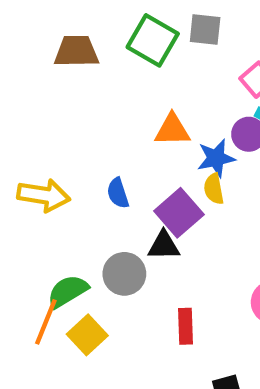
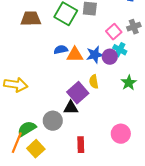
blue star: (216, 158) -> (95, 55), moved
blue semicircle: (118, 193) -> (61, 50), moved, turned 96

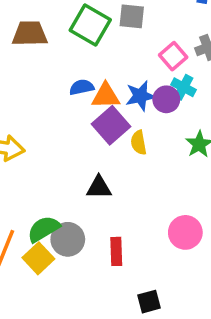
purple square: (78, 93) -> (111, 125), moved
gray circle: (53, 121) -> (68, 239), moved
green semicircle: (27, 129) -> (44, 229), moved

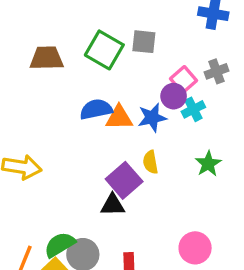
blue semicircle: (82, 87) -> (96, 109), size x1.4
cyan cross: (184, 87) -> (193, 109), turned 35
purple circle: (166, 99) -> (174, 96), moved
purple square: (111, 125) -> (124, 180), moved

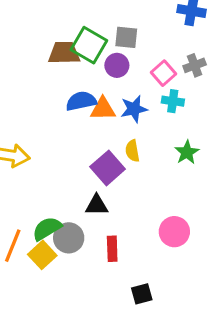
brown trapezoid: (47, 58) -> (64, 53), moved
purple circle: (174, 96) -> (117, 65), moved
cyan cross: (193, 109) -> (173, 101), turned 35
black triangle: (113, 205) -> (97, 205), moved

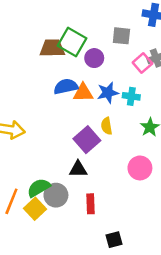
gray square: (126, 37) -> (121, 36), moved
pink square: (164, 73) -> (142, 63), moved
cyan cross: (173, 101) -> (131, 96), moved
pink circle: (174, 232) -> (140, 168), moved

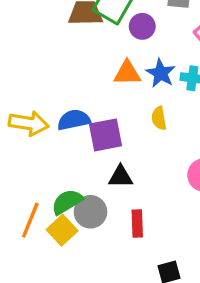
blue semicircle: (66, 86) -> (74, 120), moved
blue star: (108, 93) -> (161, 73), turned -30
purple square: (87, 140) -> (105, 135), moved, turned 30

